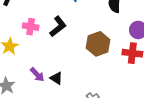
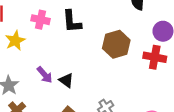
black L-shape: (58, 26) -> (72, 21), turned 120

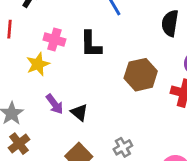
yellow star: (15, 41) -> (38, 64), moved

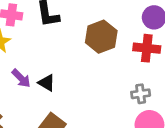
gray cross: (123, 147) -> (141, 94), moved, turned 30

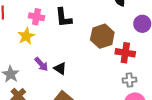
red cross: (147, 48) -> (125, 53), moved

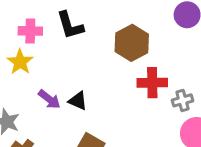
red cross: (125, 53) -> (152, 83), moved

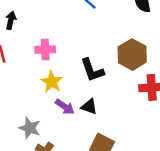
black L-shape: (70, 25) -> (92, 70), moved
yellow star: (20, 62) -> (52, 82), moved

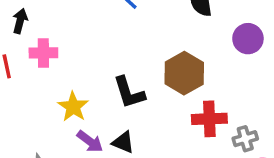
pink cross: (45, 50) -> (43, 53), moved

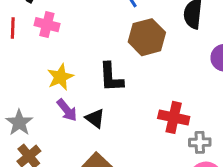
brown hexagon: (184, 73) -> (147, 37), moved

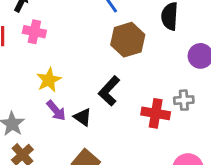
black L-shape: (111, 77) -> (109, 91), moved, turned 48
gray cross: (200, 142) -> (184, 100), moved

